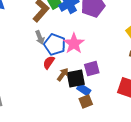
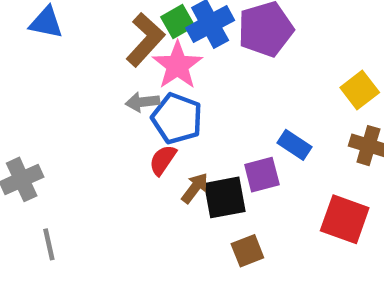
gray arrow: (40, 37) -> (142, 102), turned 104
pink star: (74, 43) -> (177, 65), moved
blue rectangle: (84, 90) -> (295, 145), moved

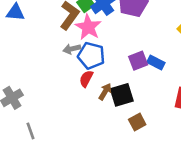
purple square: (262, 175) -> (138, 61), moved

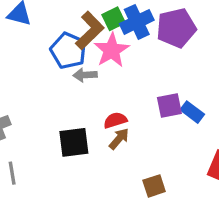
blue pentagon: (91, 56) -> (68, 51), moved
red semicircle: (86, 79) -> (115, 120), moved, turned 35
black square: (122, 95) -> (74, 142), moved

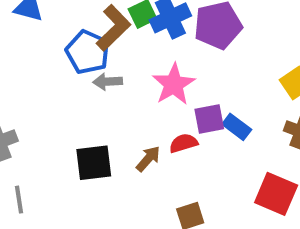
pink star: (112, 50) -> (174, 84), moved
red semicircle: (115, 120) -> (183, 143), moved

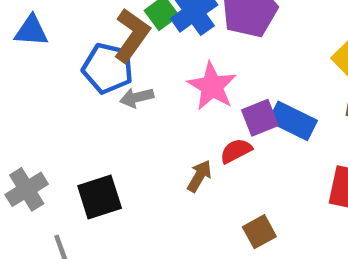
blue rectangle: (237, 127) -> (293, 121), size x1.4
black square: (94, 163) -> (100, 197), moved

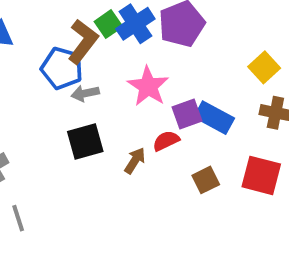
black square: (100, 197) -> (85, 141), moved
brown square: (259, 232) -> (206, 180), moved

